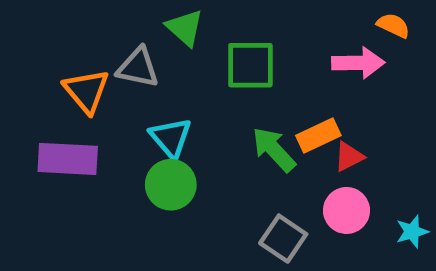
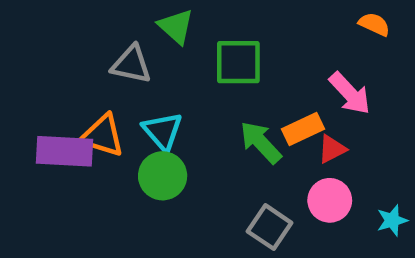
pink arrow: (358, 63) -> (350, 93), moved, turned 48
orange triangle: (86, 91) -> (102, 136), moved, turned -33

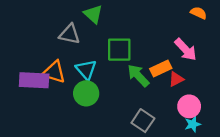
green square: (238, 62) -> (119, 50), moved
pink circle: (330, 200) -> (189, 106), moved
cyan star: (392, 220) -> (193, 124), moved

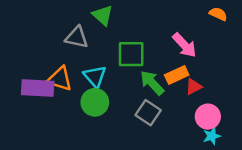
pink arrow: (186, 50) -> (184, 45), moved
gray square: (143, 121) -> (148, 113), moved

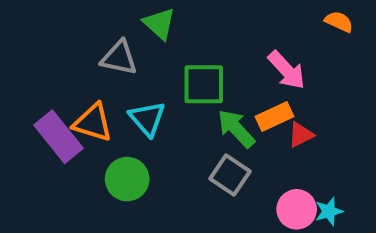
purple rectangle: (38, 88) -> (59, 137), turned 48
green circle: (95, 102) -> (127, 179), moved
pink circle: (208, 117) -> (297, 209), moved

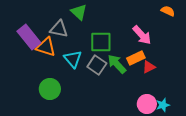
orange triangle: (93, 123) -> (46, 47), moved
purple rectangle: (59, 137) -> (29, 37), moved
gray square: (230, 175) -> (97, 65), moved
green circle: (127, 179) -> (50, 89), moved

